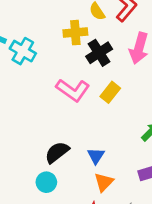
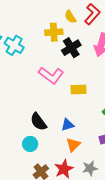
yellow rectangle: (110, 92) -> (78, 90), moved, turned 49
black semicircle: (57, 152) -> (38, 122), turned -90
blue triangle: (96, 156) -> (68, 125), turned 40

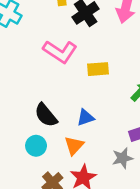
orange triangle: (73, 145) -> (74, 146), moved
gray star: (90, 168) -> (123, 158), moved

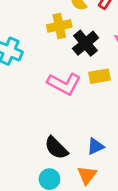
yellow rectangle: (98, 69) -> (100, 76), moved

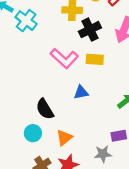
blue triangle: (96, 146) -> (81, 92), moved

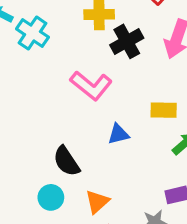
yellow rectangle: (95, 59) -> (164, 110), moved

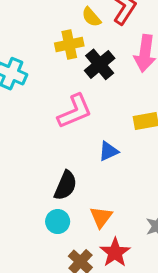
pink L-shape: (91, 86) -> (75, 111), turned -51
black semicircle: (66, 161) -> (66, 185), turned -112

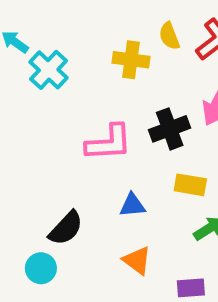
black cross: (100, 64) -> (170, 129), moved
orange triangle: (101, 217) -> (137, 260), moved, turned -50

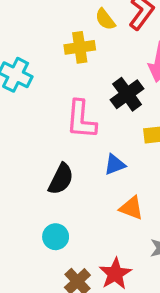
pink L-shape: (109, 143) -> (81, 120), turned 114
black semicircle: (66, 228) -> (61, 179), moved

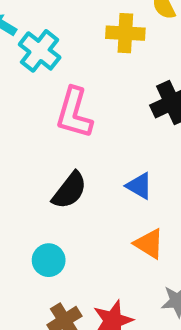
pink L-shape: (81, 120) -> (74, 113), moved
blue triangle: (115, 165) -> (139, 186), turned 40

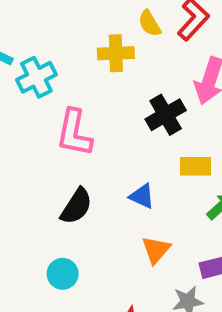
cyan cross: (40, 51) -> (36, 77), turned 30
orange triangle: (149, 244) -> (156, 250), turned 44

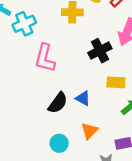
black semicircle: (76, 206) -> (58, 103), moved
cyan circle: (63, 274) -> (59, 143), moved

